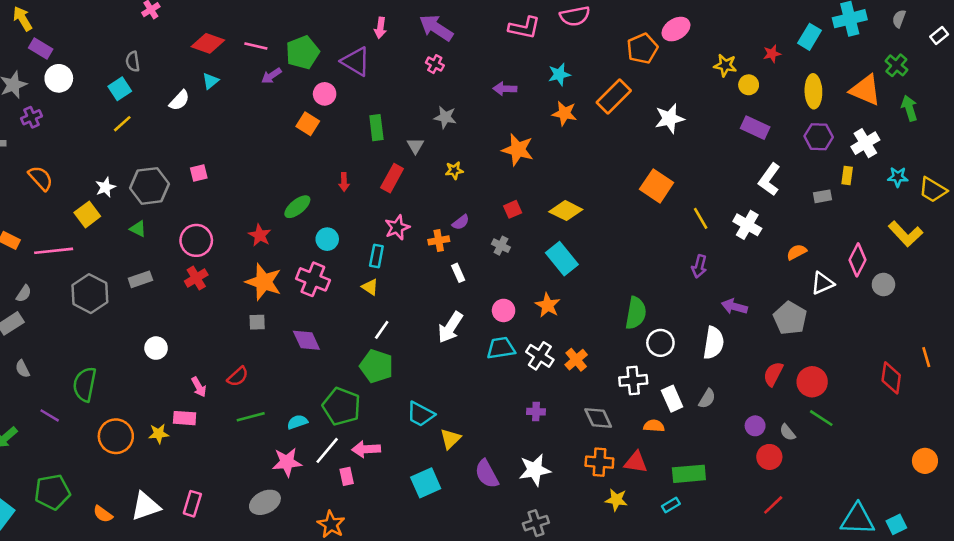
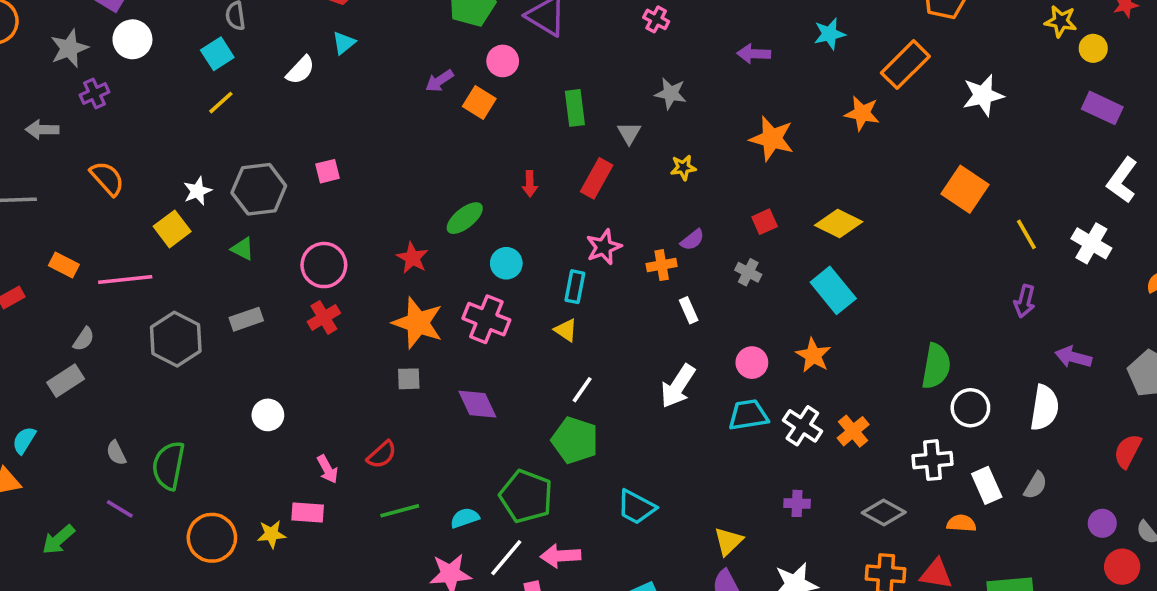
purple arrow: (271, 76) -> (439, 81), moved
orange star: (564, 113) -> (862, 113), moved
gray semicircle: (22, 369) -> (116, 453), moved
gray diamond: (598, 418) -> (884, 512), turned -36
yellow triangle: (450, 439) -> (728, 541), moved

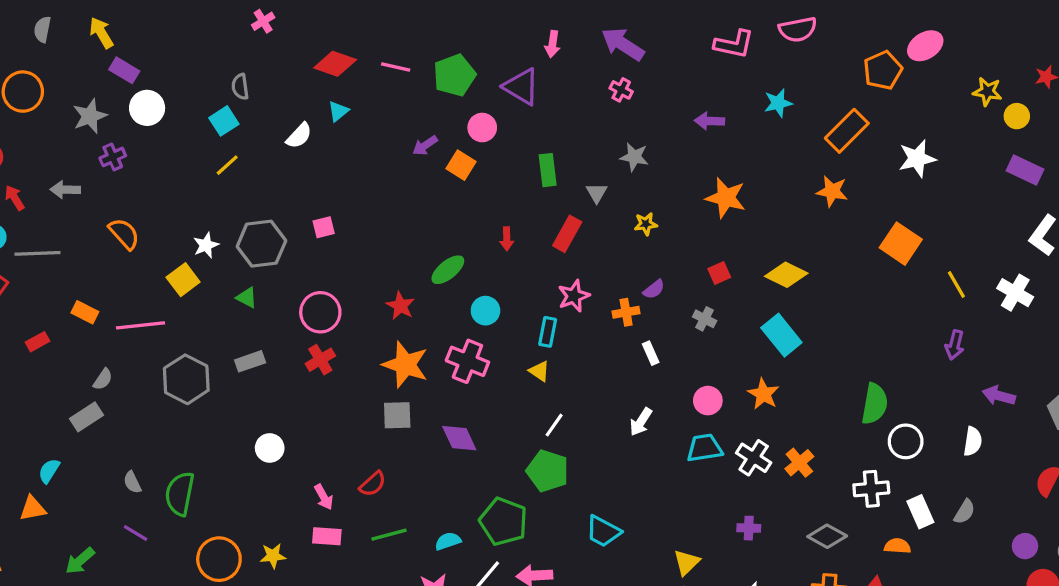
orange star: (862, 113) -> (832, 191), moved
gray square: (409, 379) -> (397, 415), size x1.4
white arrow: (678, 386) -> (641, 422), size x0.7
white semicircle: (1044, 408) -> (973, 441), size x0.7
pink rectangle: (308, 512) -> (327, 536), moved

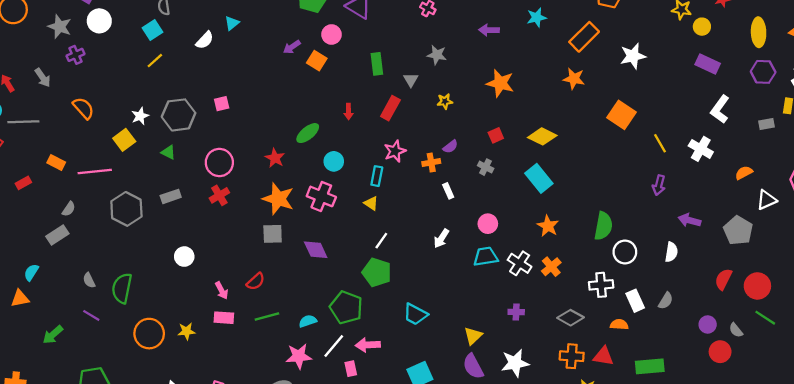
gray star: (90, 116) -> (60, 27), turned -30
gray arrow: (65, 190) -> (43, 78), turned -126
orange star: (763, 394) -> (548, 226), moved

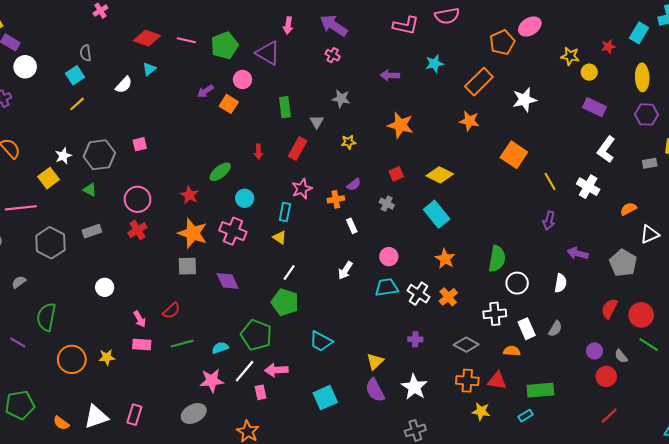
gray semicircle: (89, 280) -> (19, 282), moved, turned 80
white star: (515, 363) -> (414, 387), turned -30

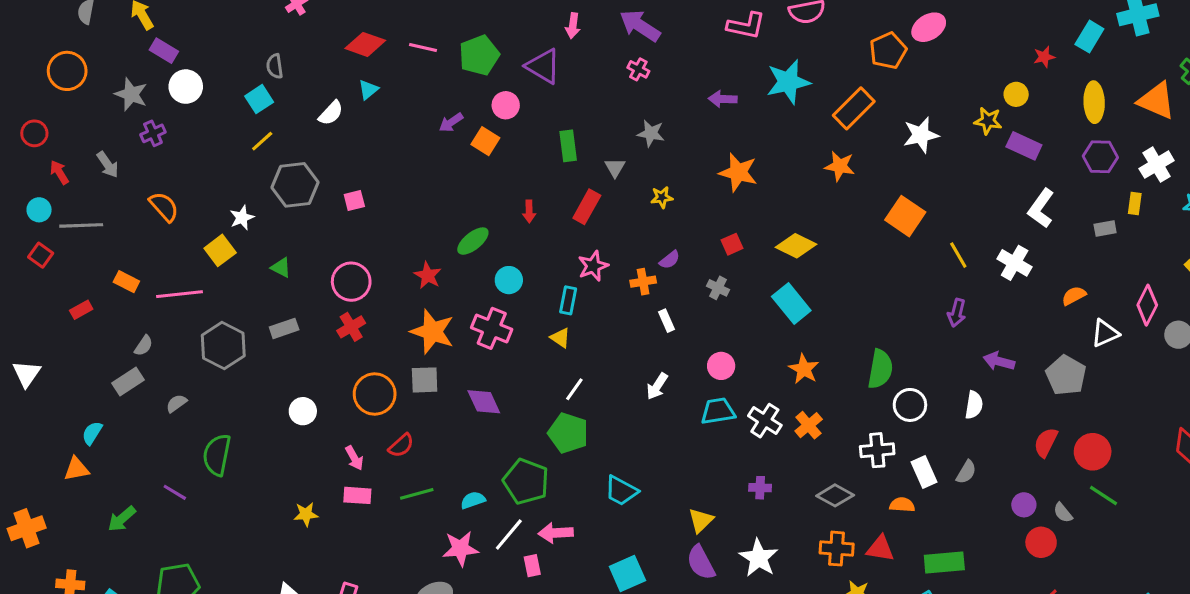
yellow star: (570, 56) -> (988, 121), moved
cyan star: (434, 64) -> (788, 82), size x1.6
gray hexagon: (99, 155) -> (295, 185), moved
orange circle: (72, 359) -> (375, 394), moved

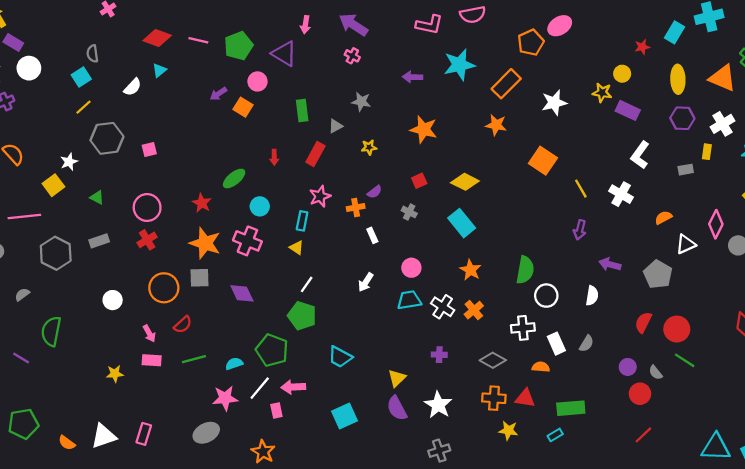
gray triangle: (615, 168) -> (336, 126), turned 32

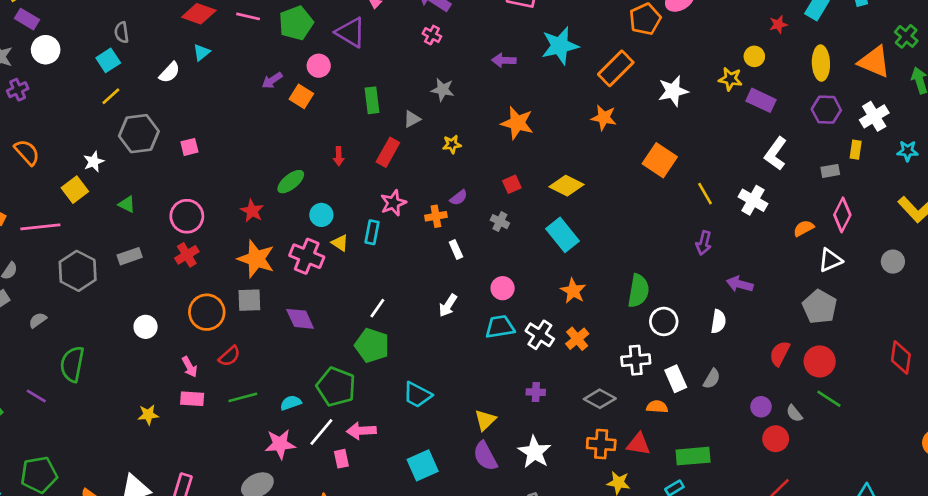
pink diamond: (716, 224) -> (842, 215), moved
yellow triangle: (297, 248) -> (340, 243), moved
gray pentagon: (658, 274) -> (820, 307), moved

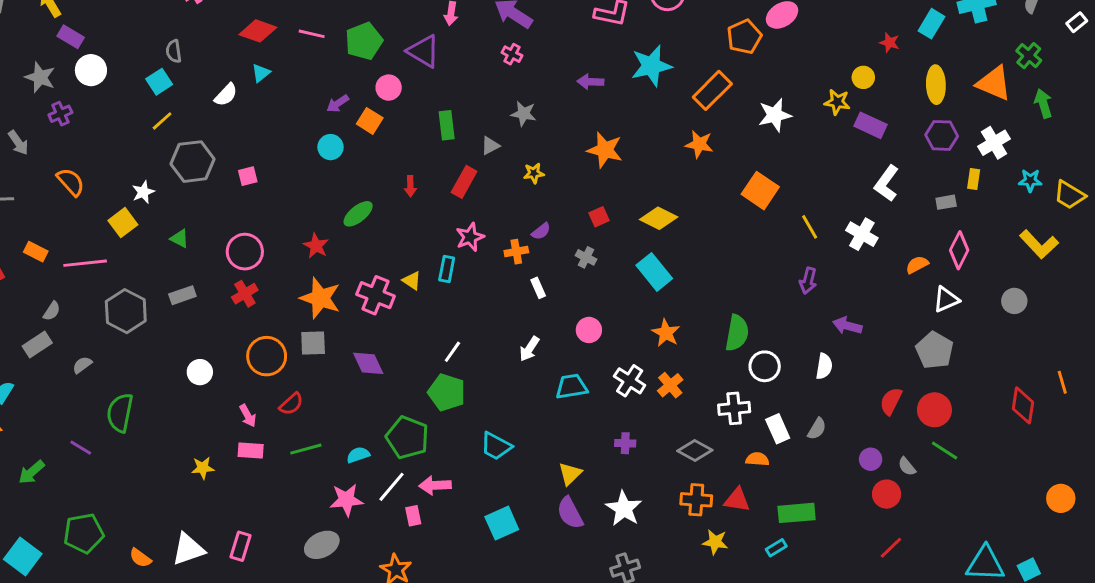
red star: (778, 24) -> (889, 43), turned 30
cyan circle: (321, 215) -> (330, 147), moved
cyan trapezoid: (500, 327) -> (571, 387), moved

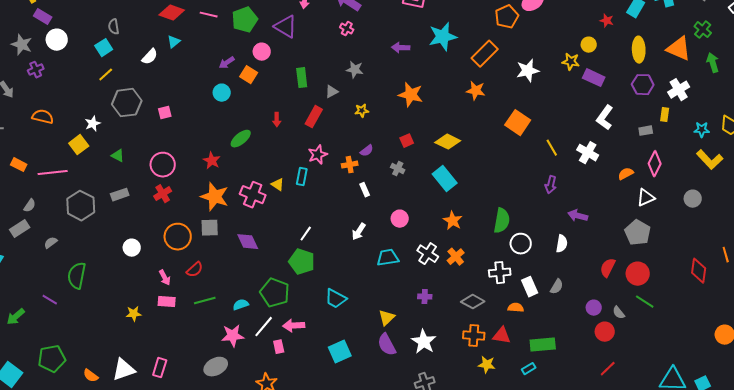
cyan star: (1030, 180) -> (702, 130), moved
orange semicircle: (71, 182) -> (43, 117), turned -35

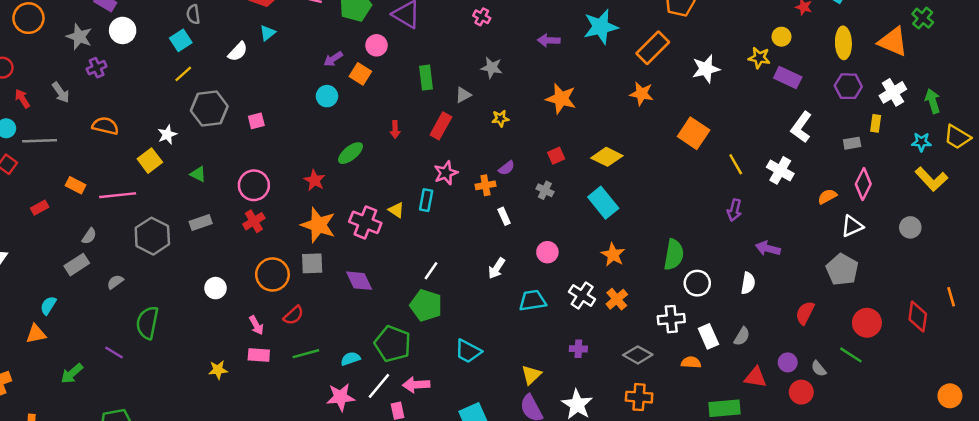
green arrow: (713, 63) -> (933, 101), moved
red circle: (638, 274) -> (867, 323), moved
red triangle: (502, 336) -> (755, 377), moved

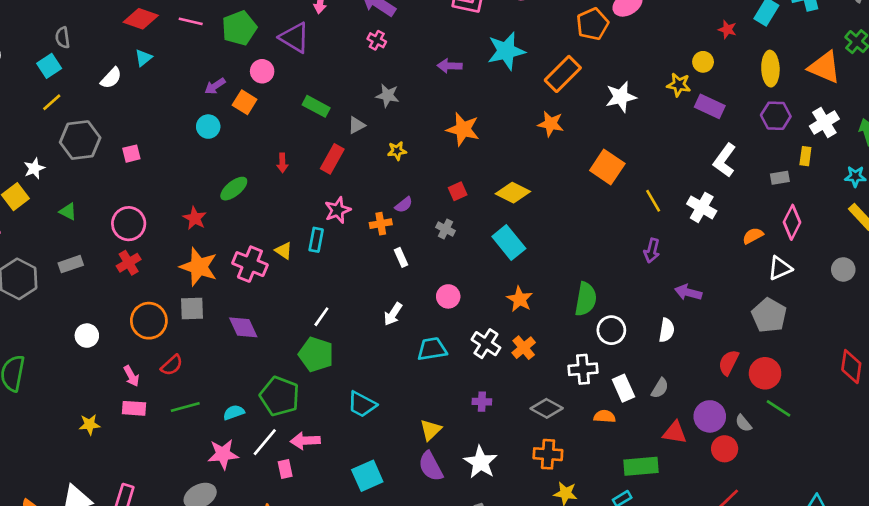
green rectangle: (426, 78) -> (316, 106), turned -55
red circle: (867, 323) -> (765, 373), moved
purple circle: (788, 362) -> (710, 416), size x1.5

